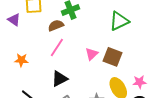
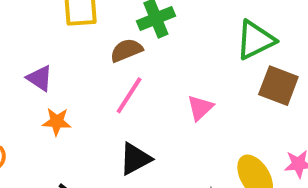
purple triangle: (14, 20) -> (40, 78), moved
brown square: (113, 57) -> (278, 86), moved

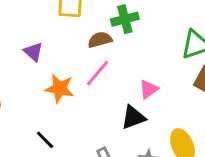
orange star: (57, 122) -> (60, 88), moved, size x1.4
black triangle: (135, 159) -> (133, 117), moved

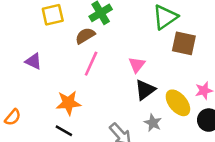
orange star: (60, 88) -> (68, 103), moved
black triangle: (133, 117) -> (145, 90), moved

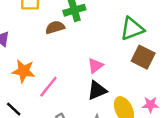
pink line: (91, 64) -> (48, 87), moved
orange star: (68, 103) -> (24, 71), moved

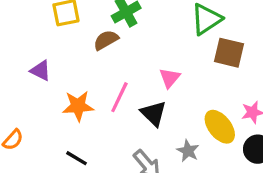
pink line: (48, 87) -> (119, 97), moved
black triangle: (97, 90) -> (154, 113), moved, turned -40

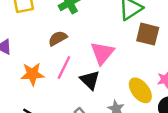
brown semicircle: (106, 40) -> (58, 38), moved
pink triangle: (170, 78) -> (102, 53), size x1.5

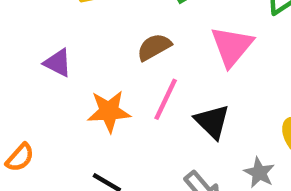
pink triangle: (102, 53) -> (232, 46), moved

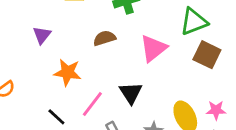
purple triangle: (58, 63) -> (42, 35), turned 30
pink line: (166, 99) -> (92, 104), moved

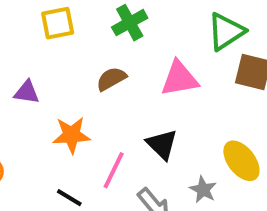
purple triangle: (42, 35) -> (27, 92), turned -48
pink triangle: (153, 48) -> (180, 79), turned 40

